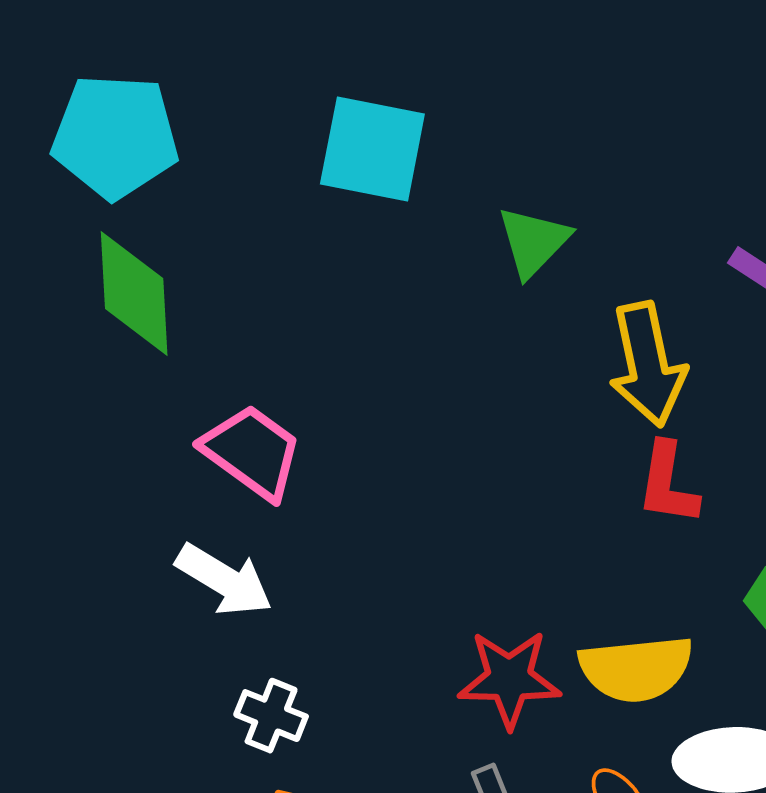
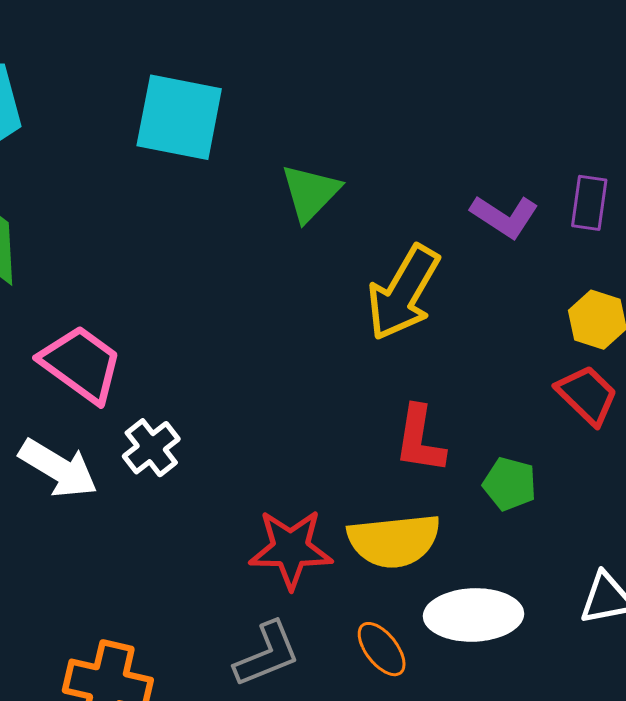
yellow arrow: (647, 364) -> (403, 293), turned 42
red L-shape: (668, 484) -> (420, 439), moved
white cross: (271, 716) -> (151, 448), moved, turned 30

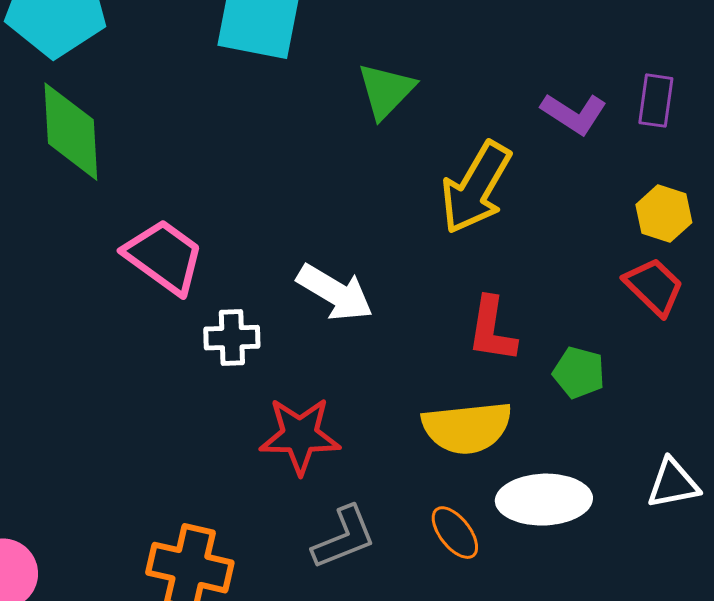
white cross: (151, 448) -> (232, 338), turned 36
white arrow: (58, 468) -> (335, 293), moved
red star: (291, 549) -> (300, 436), moved

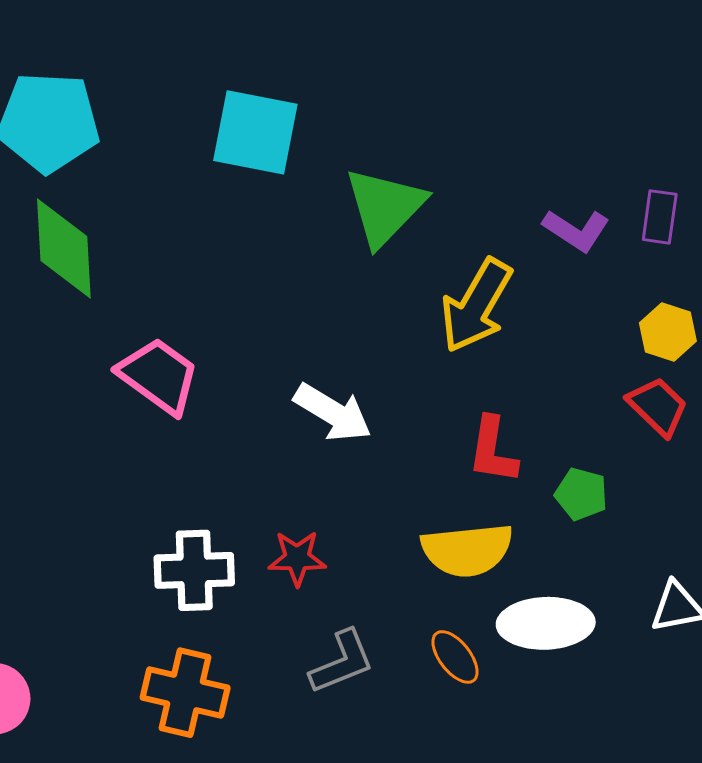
green triangle: (386, 91) -> (385, 207), size x1.4
white cross: (232, 338) -> (194, 570), moved, size x1.4
red star: (300, 436) -> (297, 558), size x0.7

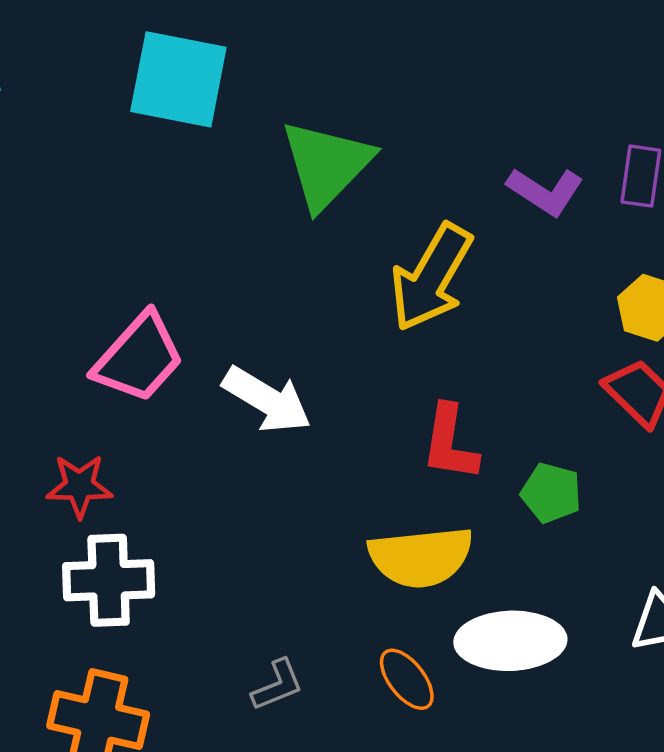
pink trapezoid: (159, 376) -> (139, 358), moved, turned 96
red star: (297, 558) -> (79, 486), moved
gray L-shape: (342, 662) -> (277, 685), size x0.7

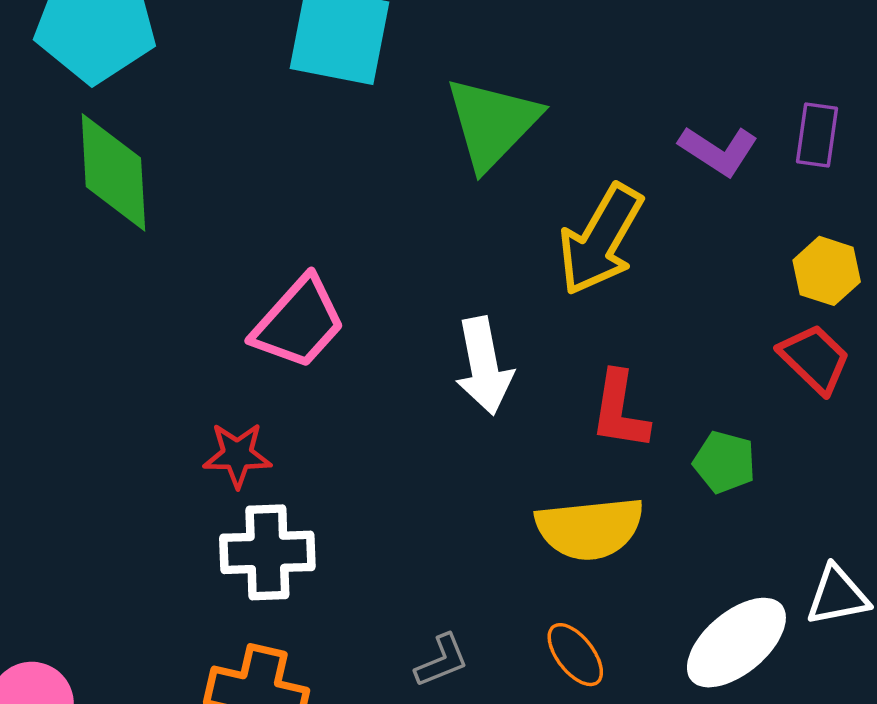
white arrow: (267, 400) -> (484, 366), moved, turned 48
white ellipse: (510, 641) -> (736, 643), moved, turned -38

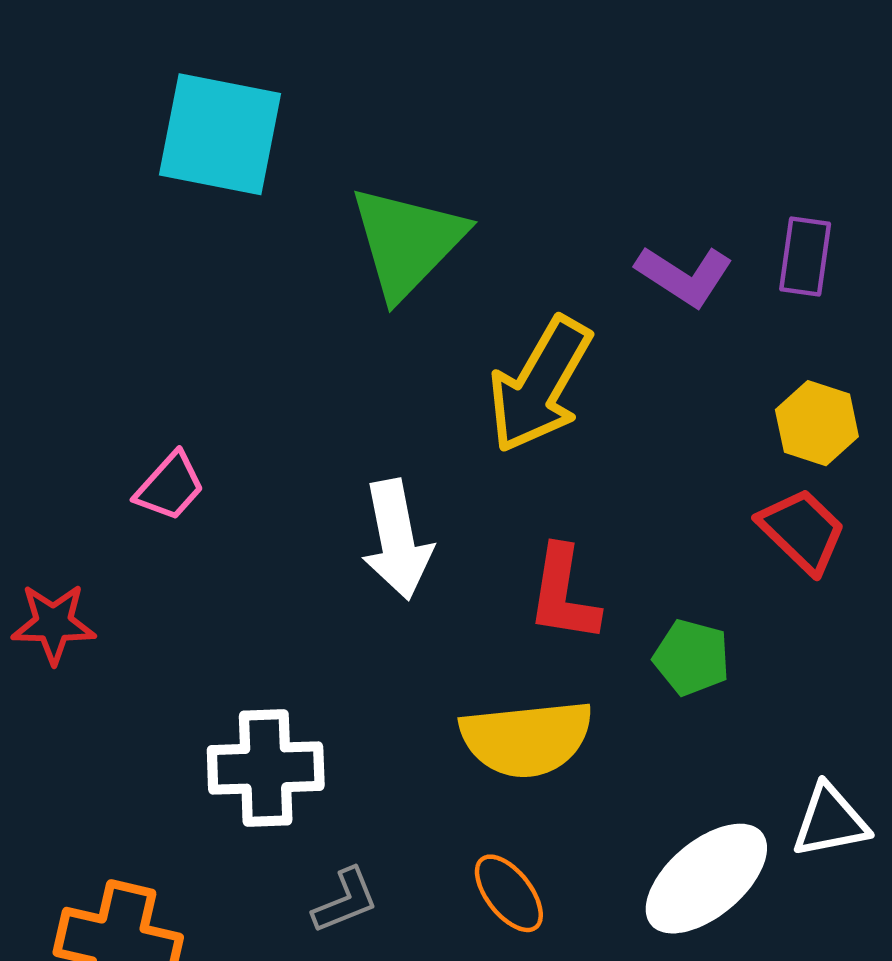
pink trapezoid: (299, 323) -> (170, 486), size x0.6
red star: (237, 455) -> (53, 624), moved
white cross: (267, 552) -> (266, 768), moved

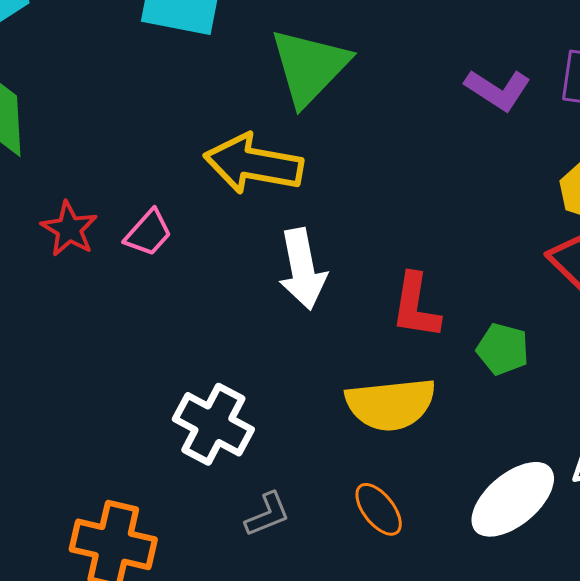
yellow arrow: (540, 385) -> (253, 164), moved, turned 70
red star: (53, 624) -> (69, 229), moved, turned 30
white cross: (266, 768) -> (213, 424), turned 30

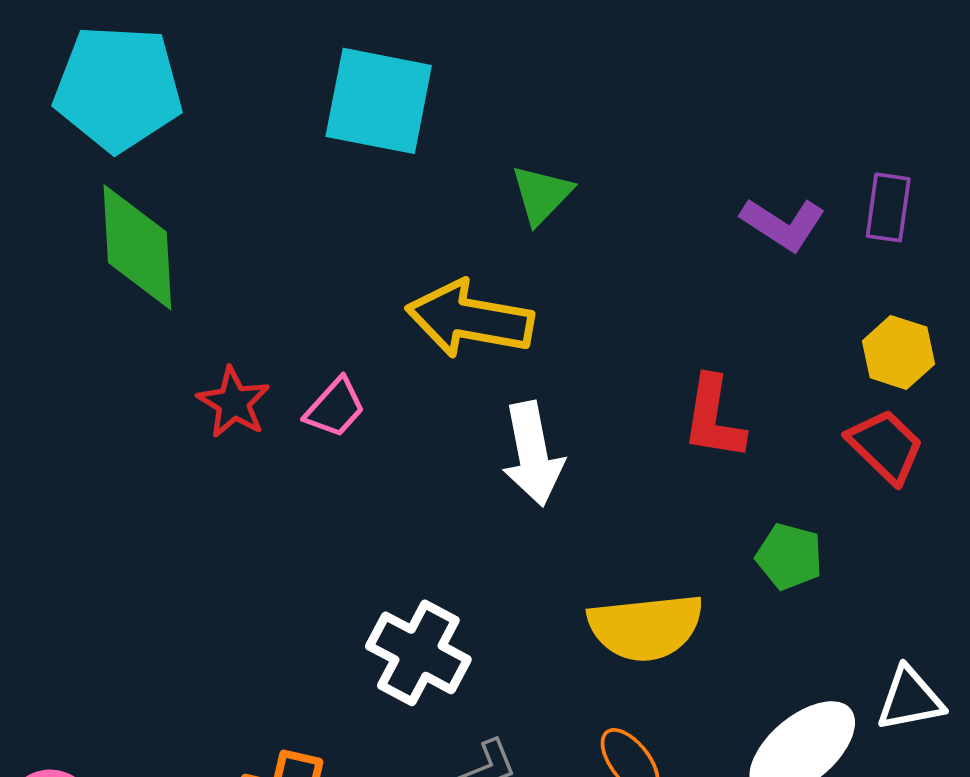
green triangle: (309, 67) -> (542, 195), size x0.6
red L-shape: (416, 306) -> (714, 418), moved

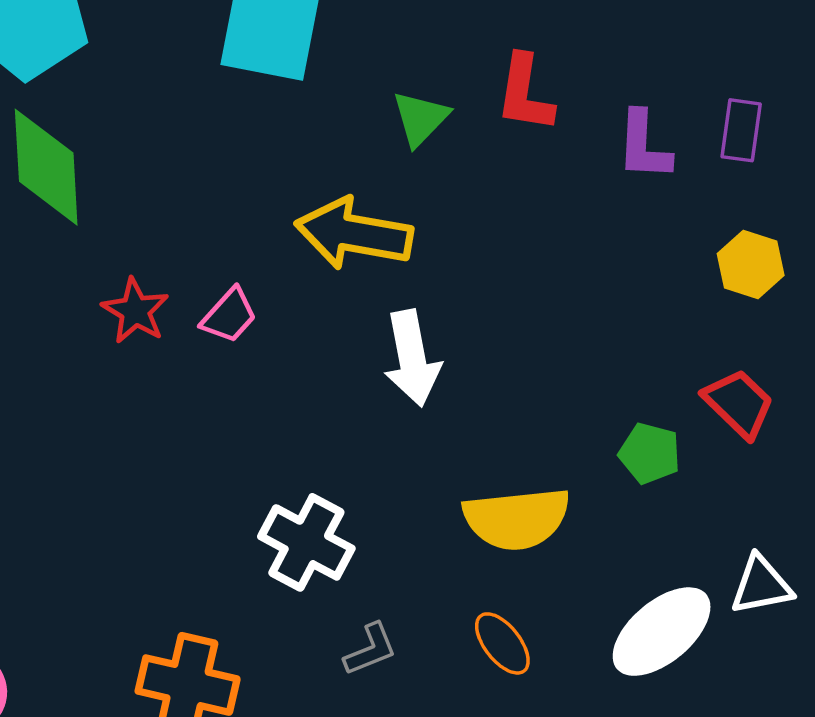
purple L-shape: (783, 224) -> (644, 146), turned 60
red L-shape: (714, 418) -> (525, 93), moved
red trapezoid: (886, 446) -> (739, 403), moved

